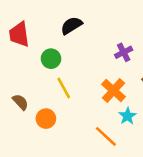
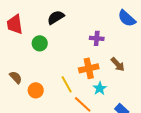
purple cross: (124, 52) -> (97, 38), turned 32
yellow line: (64, 88) -> (67, 84), moved
orange cross: (113, 91) -> (89, 68), turned 36

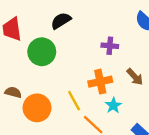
green circle: (40, 43) -> (42, 52), size x1.5
brown semicircle: (16, 77) -> (13, 92), turned -32
orange circle: (36, 90) -> (37, 108), size x1.5

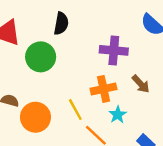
black semicircle: (61, 21) -> (61, 23), turned 132
purple cross: (110, 46) -> (114, 50), size x1.5

